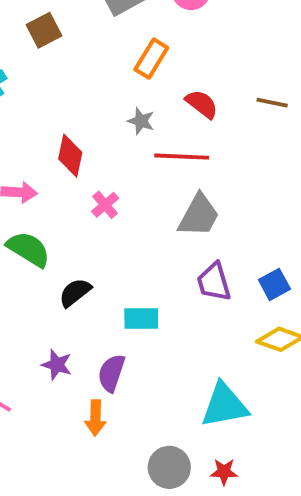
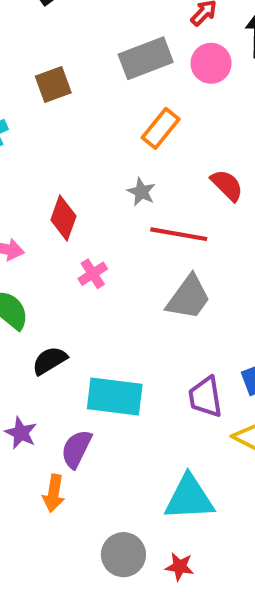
red semicircle: (202, 104) -> (227, 185), moved
purple trapezoid: (214, 282) -> (205, 397), moved
cyan rectangle: (141, 319) -> (115, 397), size x1.5

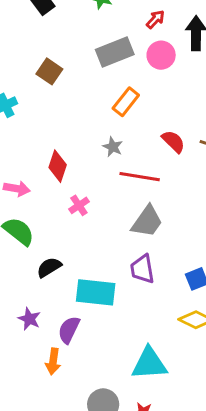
brown square: (53, 84) -> (49, 71), turned -35
purple trapezoid: (205, 397) -> (142, 269), moved

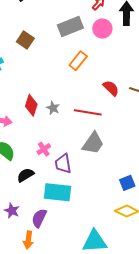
gray star: (113, 147) -> (53, 108), moved
pink cross: (79, 205) -> (44, 149), moved
purple trapezoid: (142, 269) -> (63, 164), moved

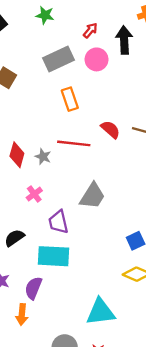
orange rectangle: (78, 61) -> (70, 99), turned -54
red line: (88, 112) -> (74, 143), moved
pink cross: (44, 149) -> (34, 194), moved

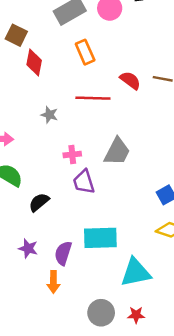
red diamond: (17, 155) -> (34, 62), moved
gray star: (43, 157) -> (49, 115), moved
pink cross: (34, 194) -> (72, 154), moved, turned 35
cyan rectangle: (54, 256) -> (100, 238), moved

